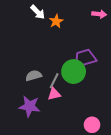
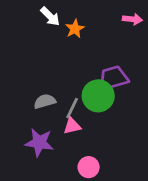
pink circle: (92, 125) -> (89, 167), moved

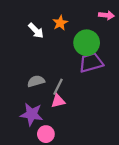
white arrow: (50, 16) -> (36, 31), moved
green circle: (98, 96) -> (87, 43), moved
pink circle: (89, 167) -> (46, 134), moved

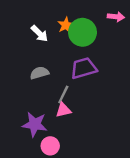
green circle: (87, 43) -> (82, 32), moved
purple trapezoid: (91, 63) -> (84, 68), moved
gray semicircle: (36, 81) -> (39, 73), moved

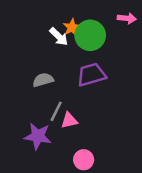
white arrow: (39, 33) -> (59, 37), moved
gray line: (63, 94) -> (56, 111), moved
pink circle: (50, 146) -> (84, 160), moved

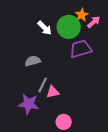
pink arrow: (127, 18) -> (94, 22), moved, turned -48
orange star: (72, 27) -> (82, 15), moved
purple trapezoid: (91, 75) -> (81, 49), moved

